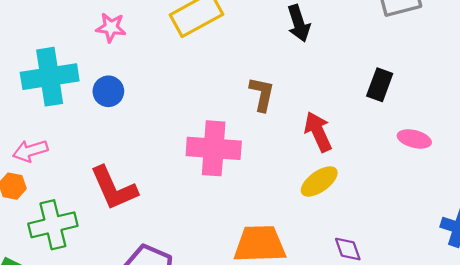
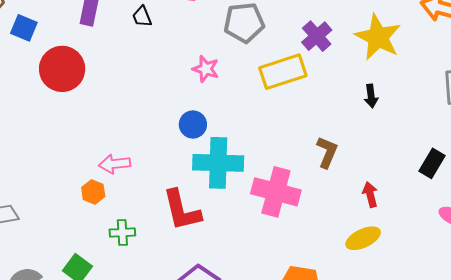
black arrow: (299, 23) -> (371, 96), size x0.7
cyan cross: (50, 77) -> (218, 163), moved
red arrow: (318, 132) -> (370, 194), size x0.7
green cross: (53, 225) -> (122, 233), size x0.6

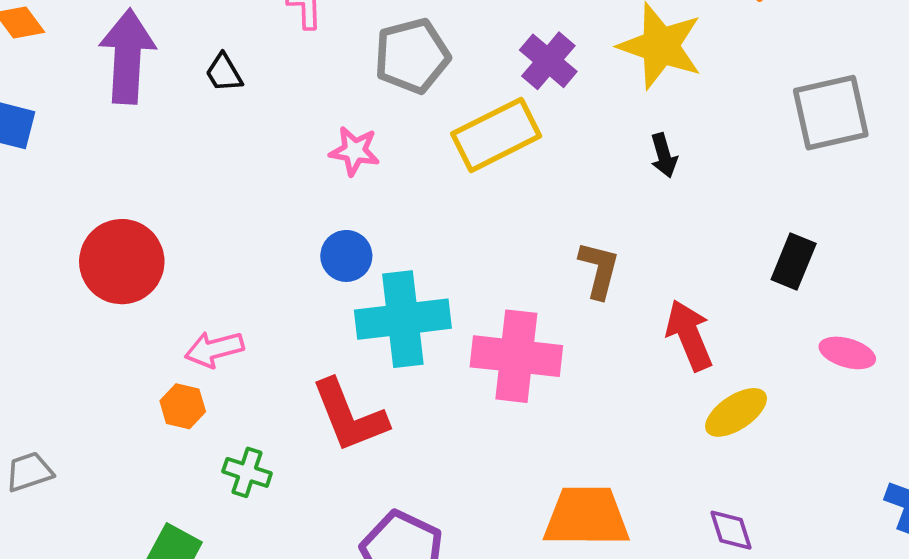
red circle: (62, 69) -> (122, 262), moved
red arrow: (370, 194) -> (689, 335), size x1.5
green cross: (122, 233) -> (247, 472), turned 30
yellow ellipse: (363, 238) -> (736, 412), moved

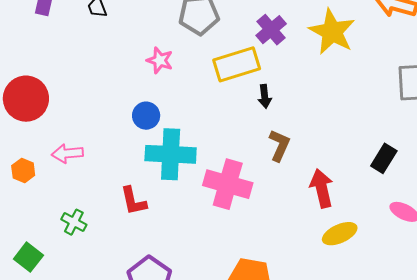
black arrow: (664, 155) -> (265, 96), moved
orange hexagon: (183, 406) -> (23, 171), moved
red L-shape: (349, 416) -> (133, 201), size x0.7

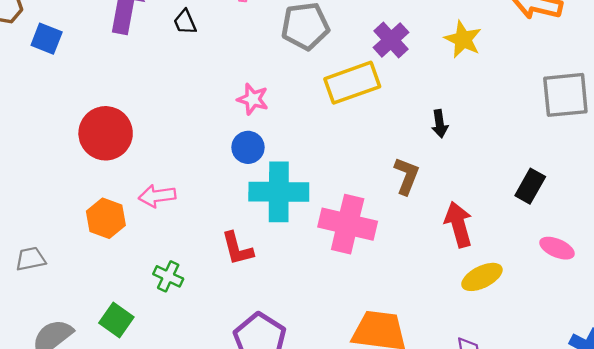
yellow star: (332, 32) -> (463, 39), size x0.7
pink star: (160, 60) -> (253, 99), moved
black arrow: (265, 96) -> (440, 124), moved
orange hexagon: (23, 171) -> (106, 218), size x1.4

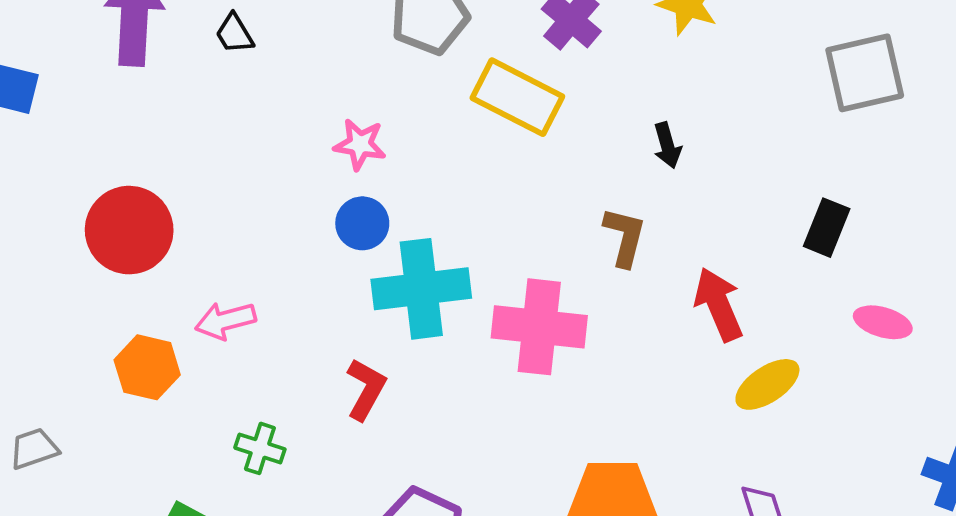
yellow rectangle: (352, 83) -> (517, 97), turned 54
red L-shape: (237, 249) -> (366, 389), turned -129

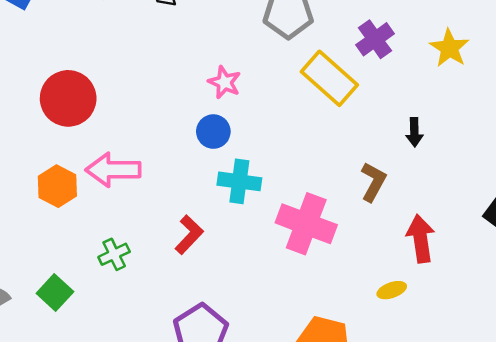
cyan cross: (421, 289) -> (239, 181), size x0.7
pink arrow: (225, 321) -> (113, 170), size x1.4
yellow ellipse: (767, 384) -> (392, 290), moved, size x0.7
green cross: (260, 448) -> (114, 254), turned 32

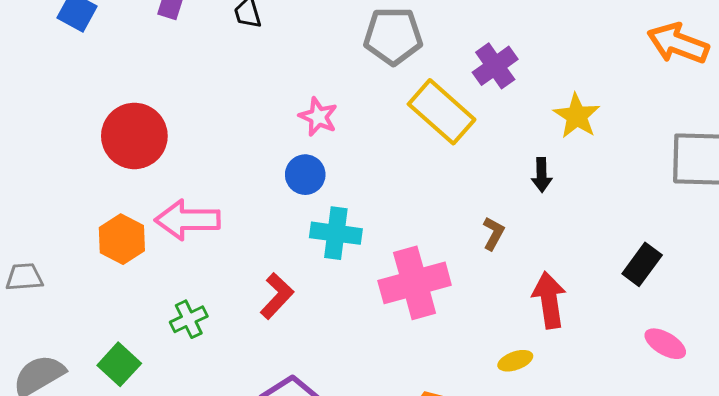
yellow star: (449, 48) -> (577, 116), moved
brown L-shape: (373, 182) -> (493, 233), size x0.7
pink cross: (306, 224) -> (415, 283), turned -36

